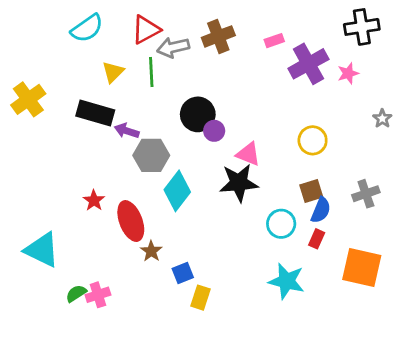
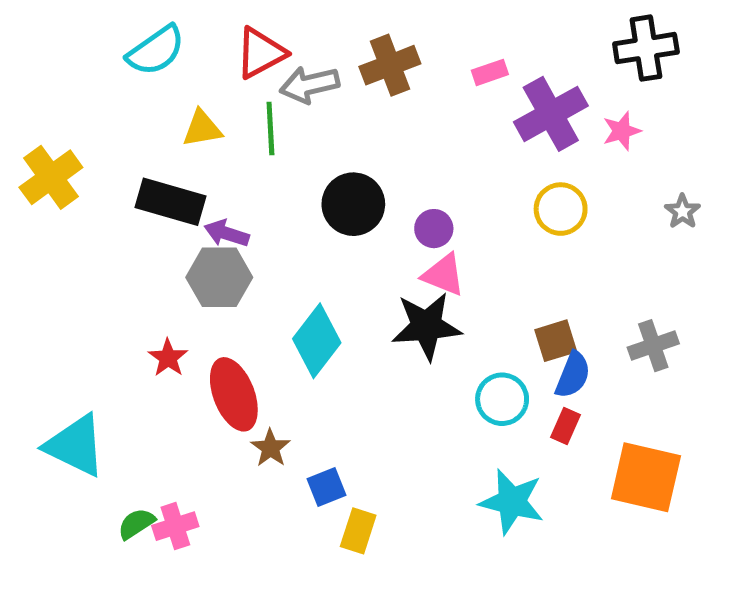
yellow triangle: (113, 72) -> (202, 129), turned 35
purple circle: (214, 131) -> (434, 229), moved
yellow circle: (313, 140) -> (561, 209), moved
gray hexagon: (151, 155) -> (219, 277), moved

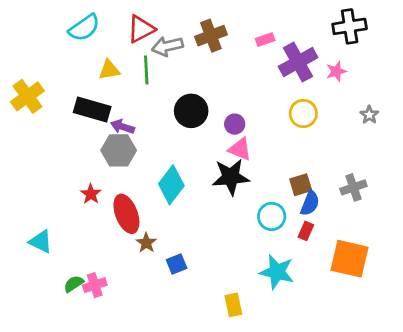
cyan triangle: (75, 446) -> (41, 242), size x0.7
yellow rectangle: (358, 531) -> (233, 305), moved, turned -30

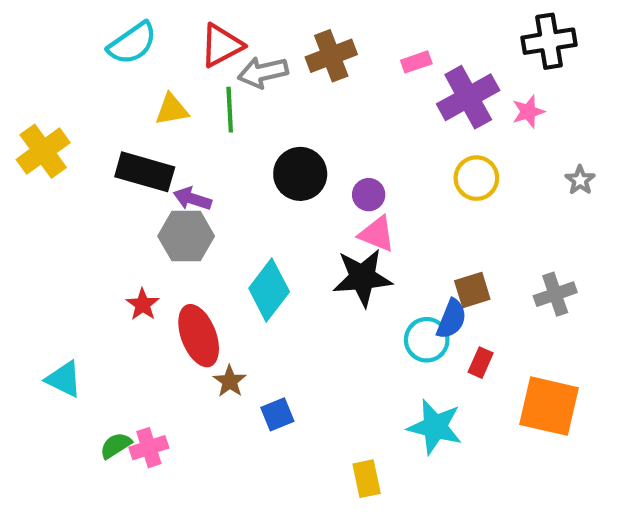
blue semicircle: (310, 203) -> (452, 319), moved

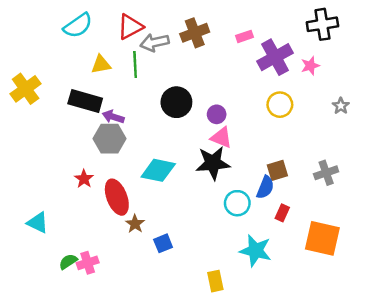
cyan diamond: (269, 290) -> (158, 170), turned 64
cyan circle: (427, 340) -> (237, 203), moved

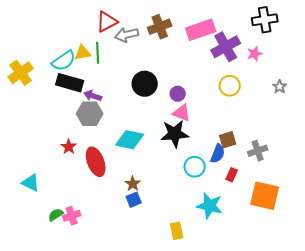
cyan semicircle: (78, 26) -> (64, 61), moved
pink rectangle: (245, 36) -> (201, 30), size x2.0
green line: (135, 64) -> (98, 53), moved
gray cross: (326, 173) -> (258, 151), moved
brown star: (135, 224) -> (133, 184), moved

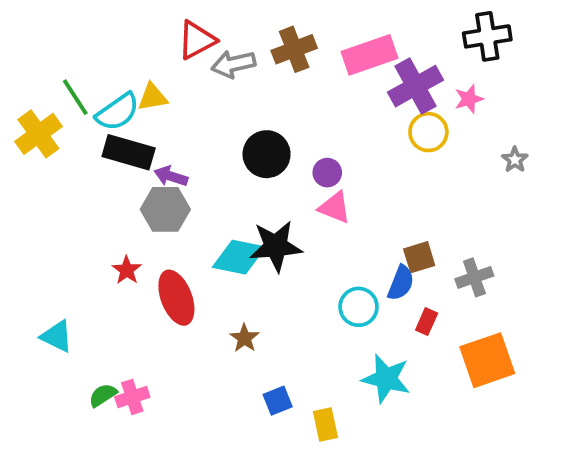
green line: (98, 53) -> (75, 97), moved, turned -30
yellow circle: (230, 86) -> (428, 132), moved
black star: (175, 134) -> (276, 246), moved
orange square: (265, 196) -> (487, 360), turned -32
blue square: (134, 200) -> (278, 401), moved

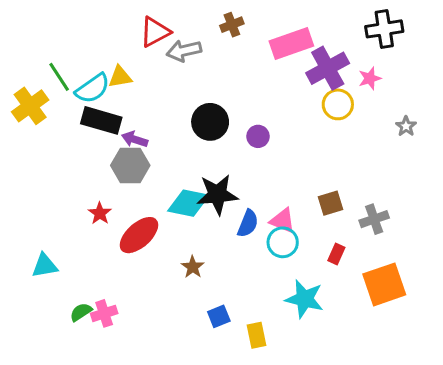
brown cross: (294, 49) -> (232, 25), moved, size x0.7
pink triangle: (335, 208) -> (283, 221), moved
blue semicircle: (401, 283) -> (248, 223), moved
red ellipse: (176, 298) -> (139, 235), turned 69
cyan triangle: (57, 336) -> (45, 266), turned -36

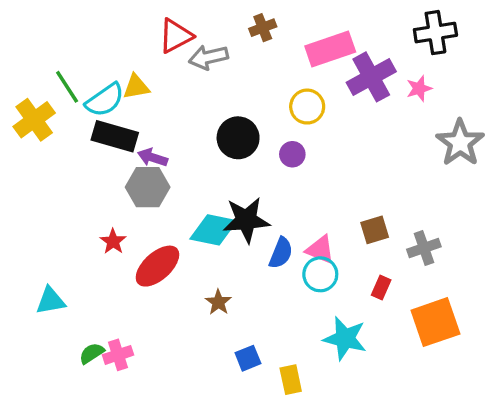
yellow circle: (338, 104) -> (307, 107), moved
gray star: (406, 126) -> (460, 143), size x2.0

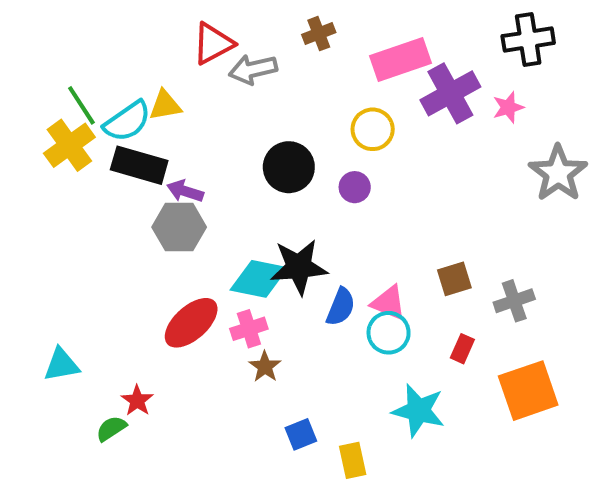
yellow cross: (34, 120) -> (69, 145), moved
red star: (113, 241) -> (137, 401), moved
pink cross: (118, 355) -> (249, 329), moved

